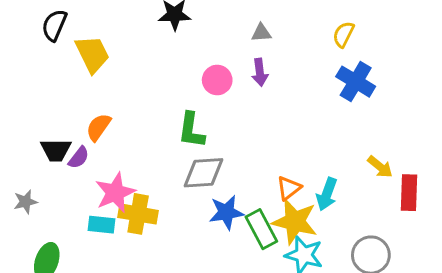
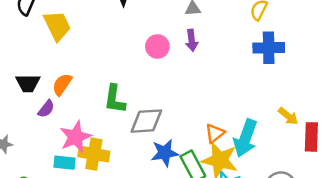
blue cross: (356, 82) -> (269, 48), turned -32
green L-shape: (191, 130) -> (115, 99), moved
black trapezoid: (56, 150) -> (28, 83), moved
cyan arrow: (327, 194) -> (245, 138), size x1.4

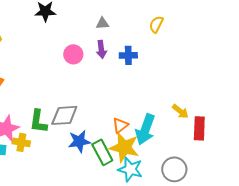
blue cross: (269, 48) -> (128, 55), moved, size x0.7
green L-shape: (115, 99) -> (38, 121), moved
yellow cross: (94, 154) -> (21, 142), size x0.7

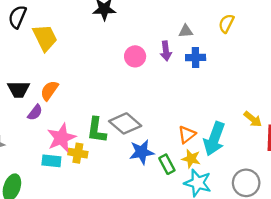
gray triangle: (102, 23) -> (186, 31), moved
gray diamond: (64, 115) -> (125, 123), turned 44
yellow star: (124, 147) -> (191, 159), size x0.6
green rectangle: (102, 152) -> (167, 164), size x0.7

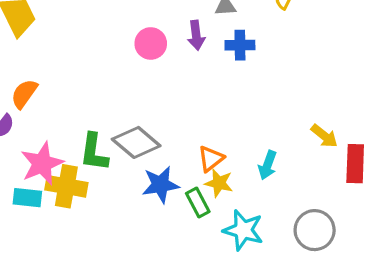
orange triangle: (187, 134) -> (211, 159), moved
cyan arrow: (214, 139) -> (268, 165), size x0.6
yellow cross: (78, 153) -> (66, 186), size x1.4
yellow star: (191, 159) -> (219, 183), moved

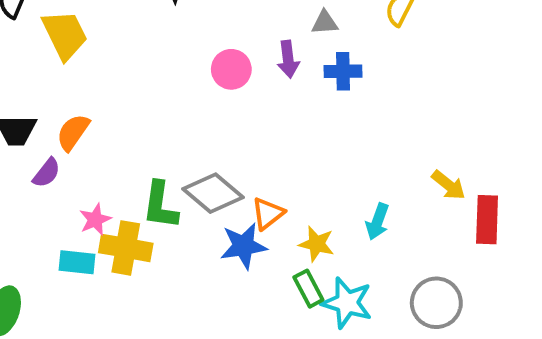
orange triangle: (211, 159) -> (268, 213), moved
pink star: (42, 164) -> (95, 220), size x0.6
green rectangle: (198, 202) -> (308, 289), moved

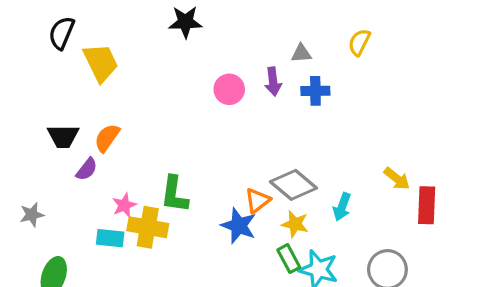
gray diamond: (213, 193) -> (293, 185), moved
blue star: (243, 246) -> (239, 226), turned 30

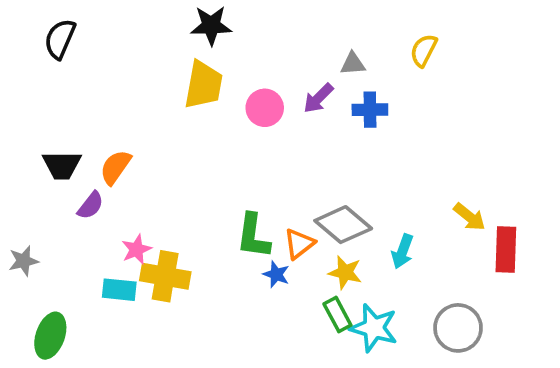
yellow trapezoid: (101, 63) -> (203, 85), moved, turned 36
purple arrow: (273, 81) -> (318, 98), turned 52
green L-shape: (174, 194) -> (253, 236), moved
blue star: (239, 226) -> (276, 274), size x0.6

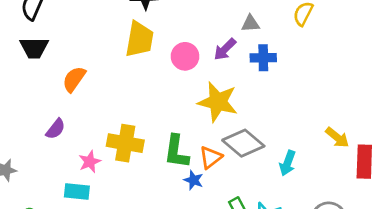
black trapezoid: (62, 165) -> (34, 48), moved
orange semicircle: (115, 167) -> (74, 79), moved
yellow star: (345, 272) -> (218, 102), moved, size x1.6
yellow cross: (165, 276) -> (125, 143), moved

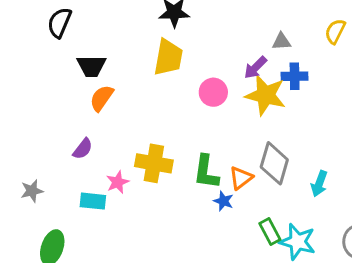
black trapezoid: (34, 48) -> (91, 66), moved
pink circle: (185, 56) -> (213, 92), moved
yellow star: (218, 102) -> (266, 95), moved
gray diamond: (243, 143) -> (274, 163), turned 66
cyan rectangle: (77, 192) -> (93, 201), moved

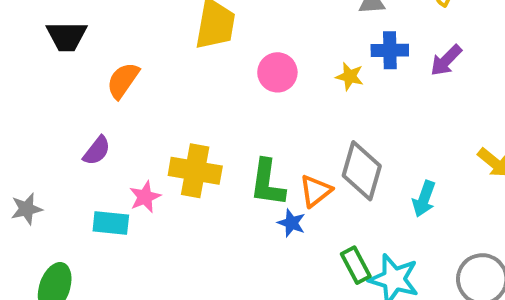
black trapezoid: (91, 66) -> (67, 36), moved
purple arrow: (255, 68) -> (446, 60), moved
yellow star: (266, 95) -> (350, 76), size x0.5

